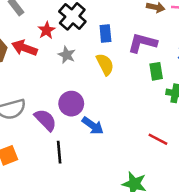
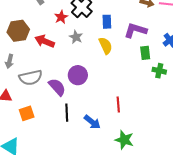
red arrow: (25, 48) -> (45, 41), moved
blue arrow: (93, 126) -> (92, 122), moved
red line: (158, 139) -> (118, 104), moved, turned 56

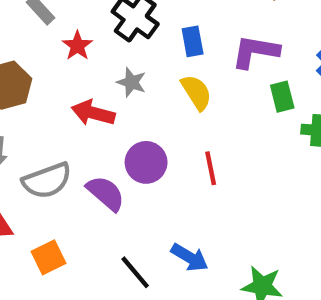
red star: (61, 17) -> (77, 46), moved
red arrow: (45, 41) -> (93, 113), moved
red line: (118, 104) -> (211, 168), moved
black line: (67, 113) -> (135, 272), moved, turned -30

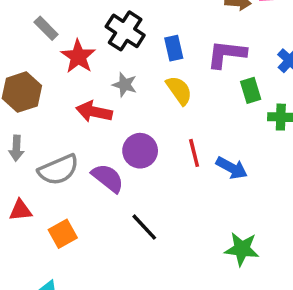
red star: (77, 46) -> (78, 56), size x1.4
blue arrow: (190, 257) -> (232, 168), moved
black line: (135, 272) -> (144, 227), moved

